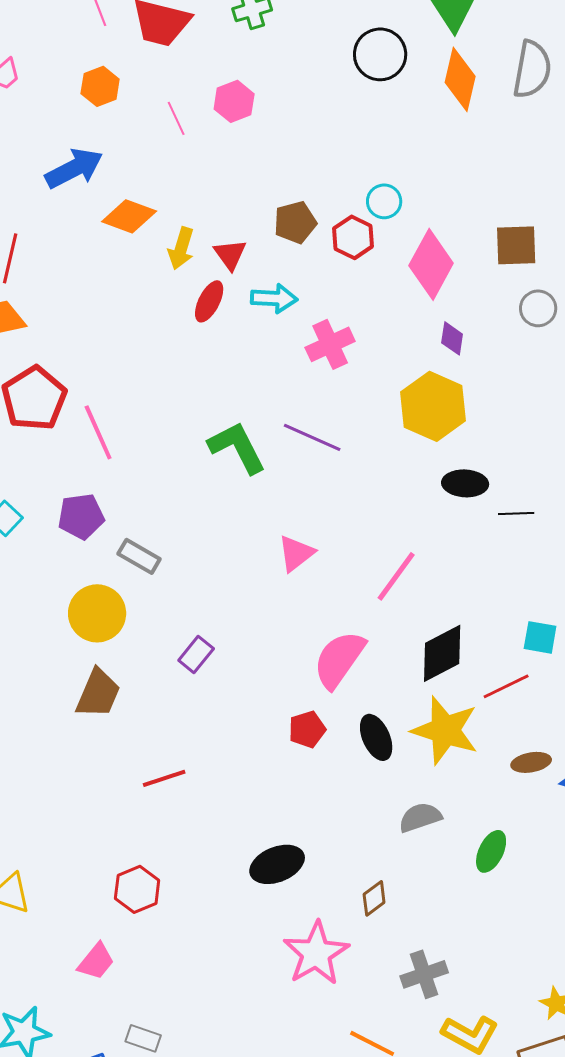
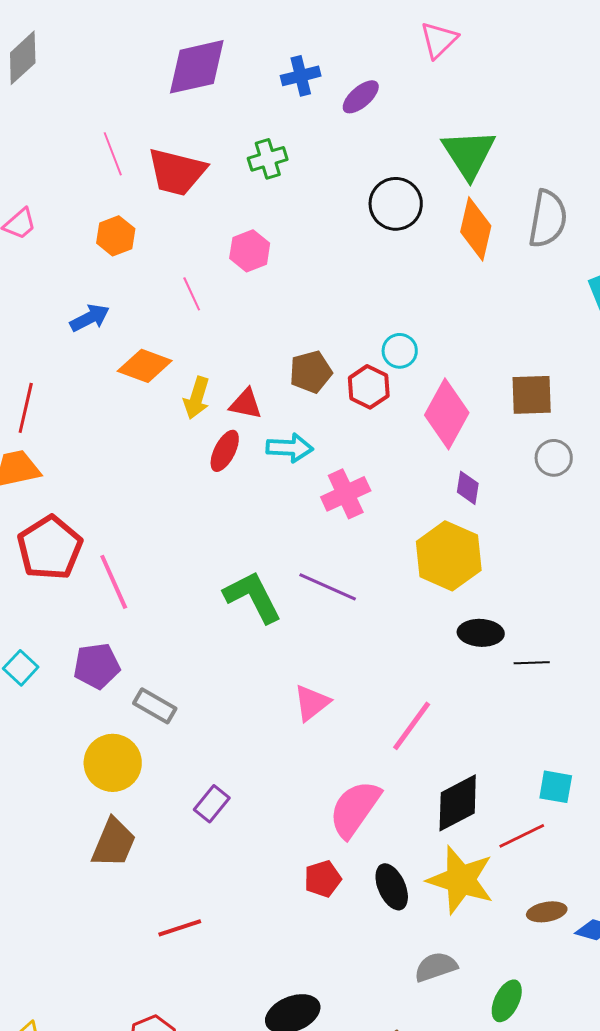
pink line: (176, 118) -> (192, 294), moved
blue arrow: (74, 168) -> (90, 318), size x0.7
red triangle: (230, 254) -> (246, 404), turned -42

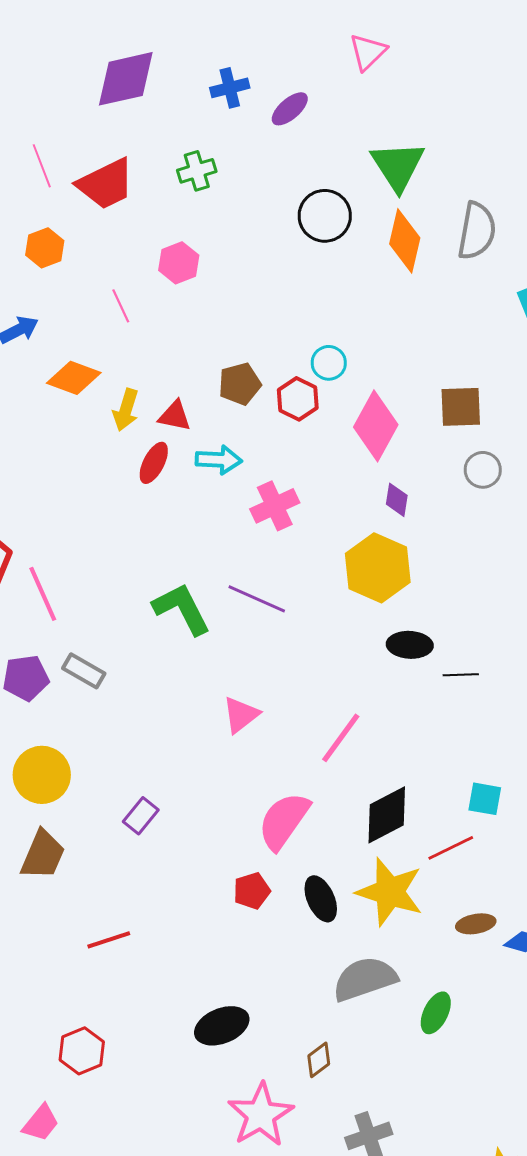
red trapezoid: (177, 172) -> (106, 184), turned -40
gray rectangle: (155, 706) -> (84, 671), moved
gray semicircle: (436, 967) -> (365, 979), size x1.5

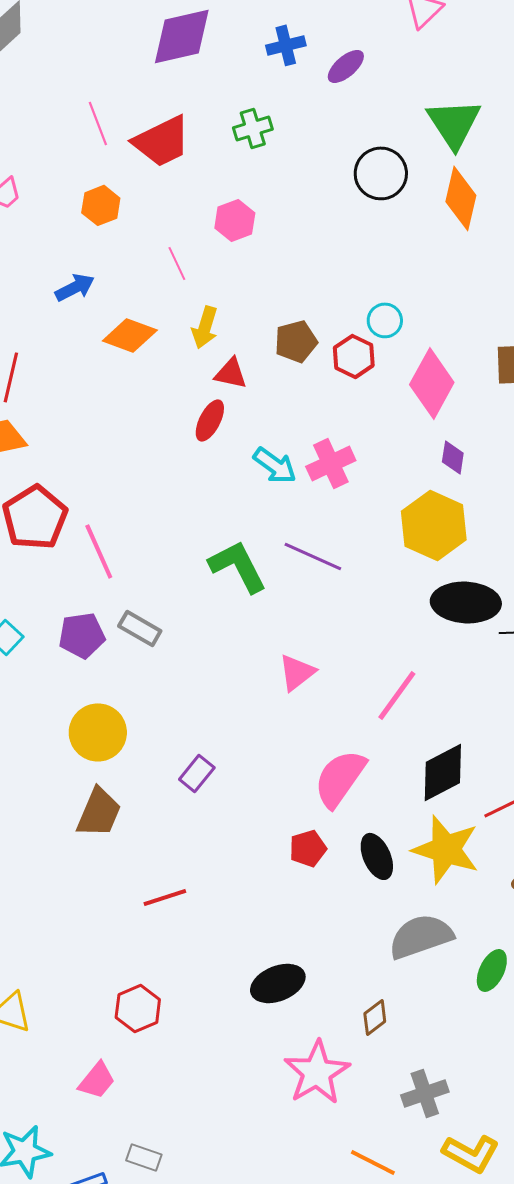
yellow arrow: (126, 410) -> (205, 327), moved
cyan arrow: (219, 460) -> (275, 465), moved, turned 33
black ellipse: (410, 645) -> (466, 602), size x1.5

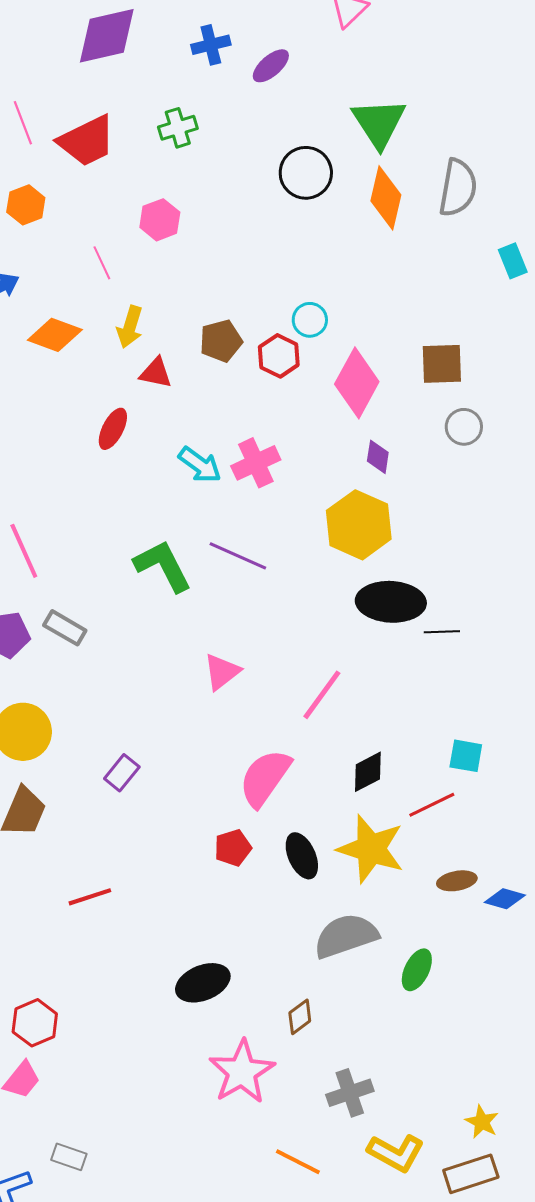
red ellipse: (210, 420) -> (113, 429), moved
black diamond: (443, 772) -> (368, 772), size x0.7
red hexagon: (138, 1008) -> (35, 1023), moved

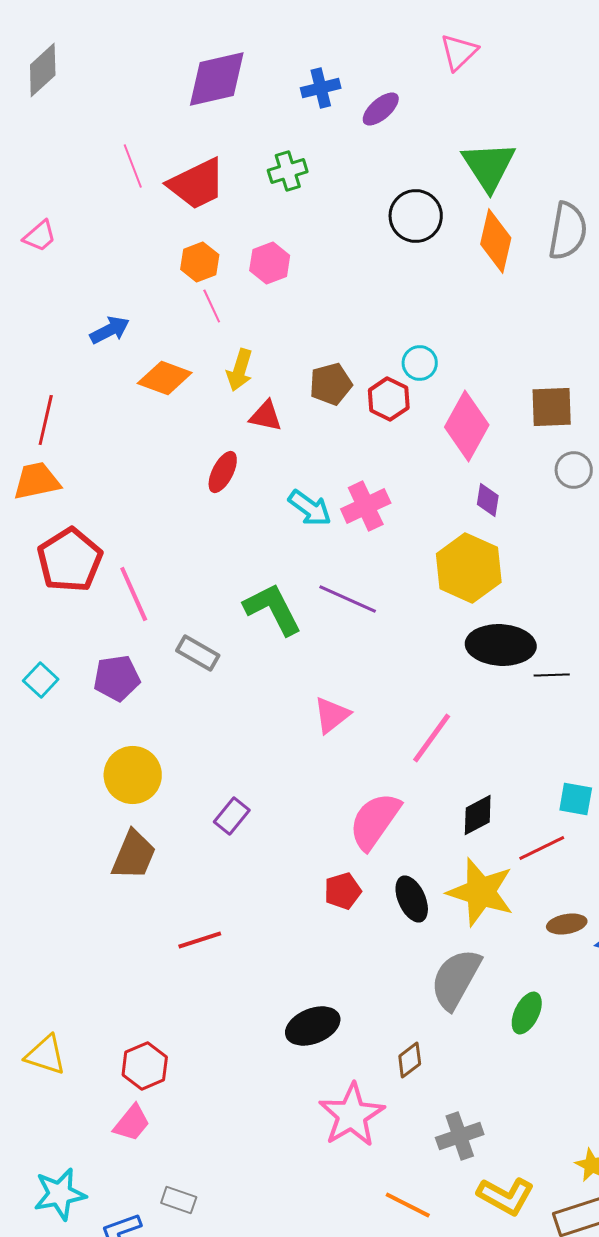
orange hexagon: (26, 205) -> (200, 262), moved
gray rectangle: (65, 628) -> (198, 653), moved
gray semicircle: (346, 936) -> (456, 979), turned -42

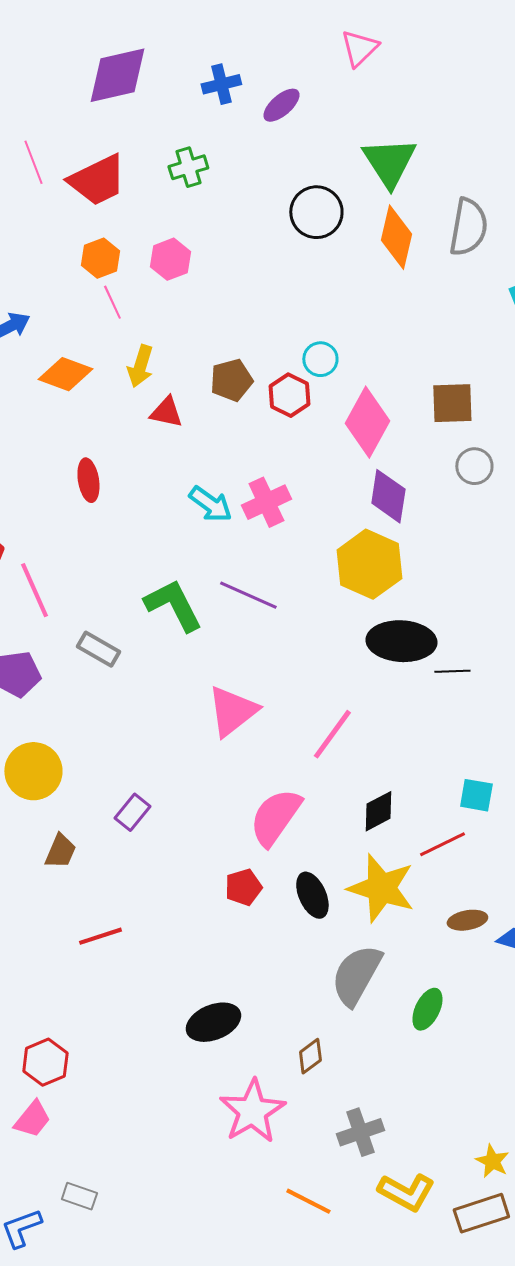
red ellipse: (223, 472) -> (88, 480), moved, turned -36
purple diamond: (488, 500) -> (388, 496), size x1.6
pink triangle: (332, 715) -> (232, 711), size x1.4
brown trapezoid: (134, 855) -> (60, 851), moved, size x0.7

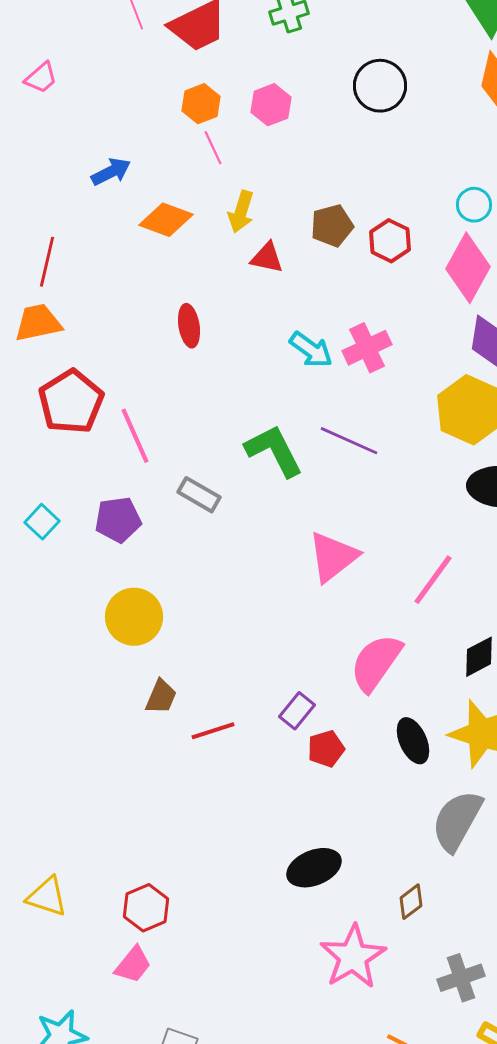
black circle: (316, 212) -> (380, 86), moved
cyan circle: (320, 359) -> (474, 205), moved
purple rectangle: (132, 812) -> (297, 711), moved
red pentagon: (243, 887) -> (326, 749), moved
red line: (100, 936) -> (213, 731), moved

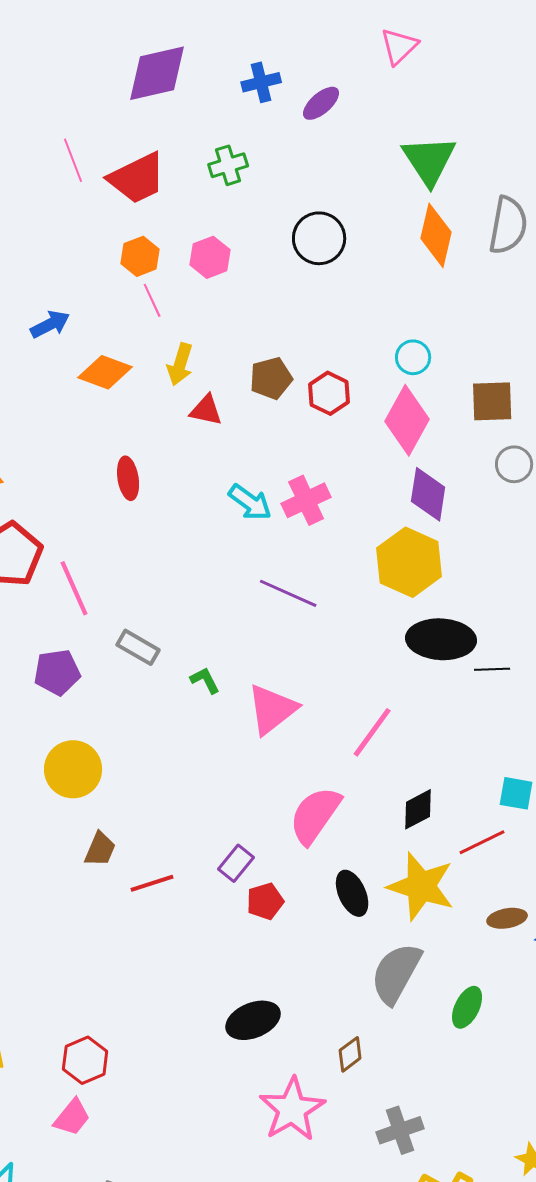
green L-shape: (274, 451) -> (205, 680), moved, size x0.5

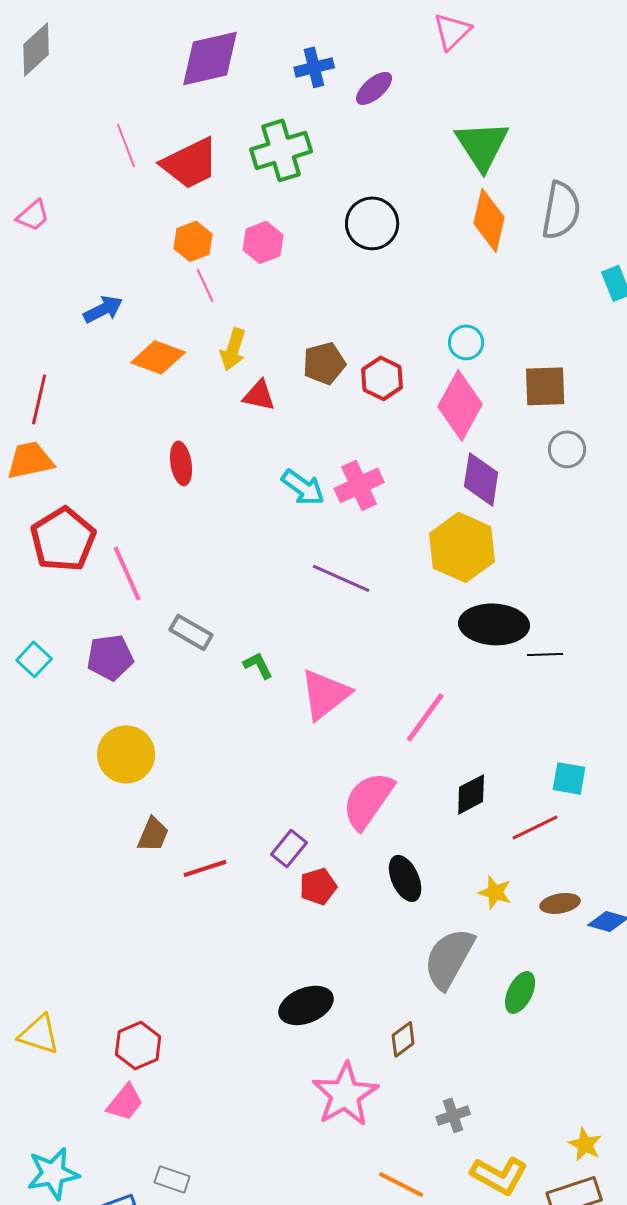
green cross: (228, 165) -> (281, 150), size x1.5
yellow star: (421, 886) -> (495, 892), moved, size x0.5
gray cross: (400, 1130) -> (453, 1115), size x0.7

